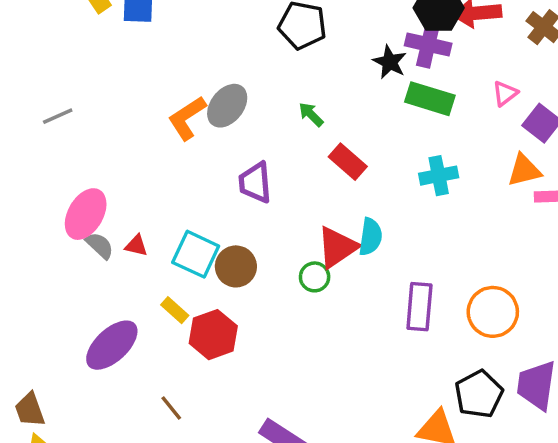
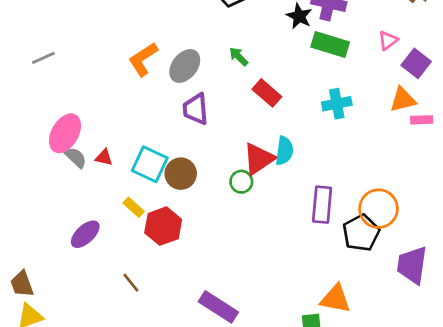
gray ellipse: (227, 106) -> (185, 66), moved
purple ellipse: (112, 345) -> (85, 234), size x0.7
black pentagon: (479, 394) -> (361, 233), moved

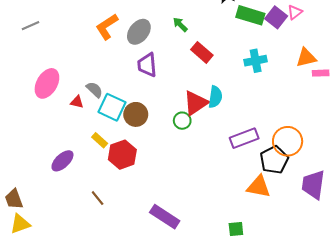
purple square: (416, 63) -> (276, 17), moved
gray semicircle: (76, 157) -> (94, 90), moved
purple rectangle: (322, 205) -> (244, 138), turned 64
orange triangle: (335, 299) -> (259, 187), moved

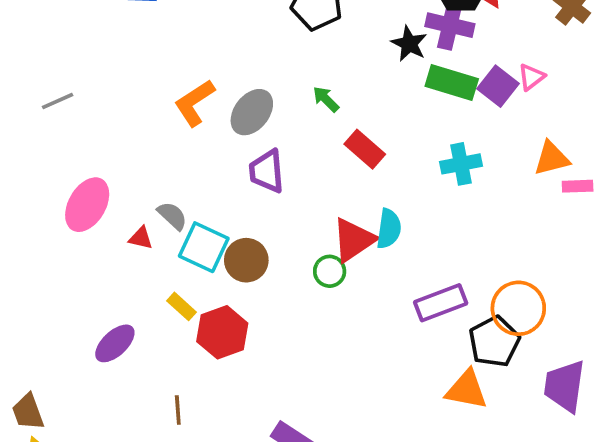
brown line: (98, 198) -> (178, 410), turned 35

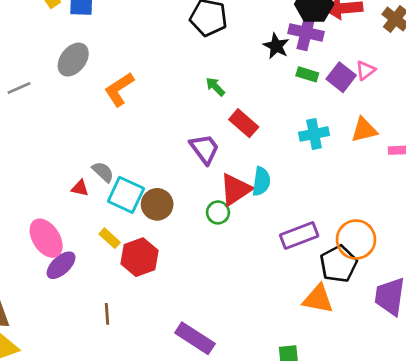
green rectangle: (452, 83) -> (307, 74), size x0.6
gray ellipse: (252, 112) -> (73, 60), moved
orange triangle: (552, 158) -> (364, 130), moved
purple trapezoid: (267, 171) -> (204, 149), moved, turned 148
pink ellipse: (87, 205) -> (46, 238), moved, turned -63

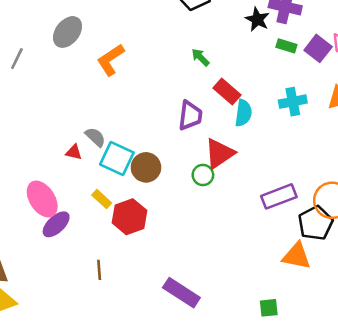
gray line: (19, 88) -> (17, 59), turned -40
purple trapezoid: (204, 149) -> (190, 115), turned 44
cyan semicircle: (261, 181) -> (243, 113), moved

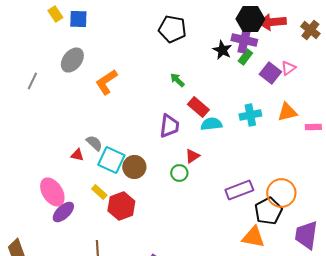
green rectangle: (286, 46) -> (245, 57), moved, turned -70
cyan semicircle: (243, 113) -> (211, 124), turned -105
red triangle: (219, 153) -> (192, 156), size x0.6

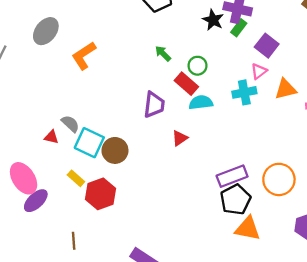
pink triangle: (288, 68) -> (259, 71), moved
green circle: (179, 173) -> (198, 66), moved
black pentagon: (268, 211) -> (235, 200), moved

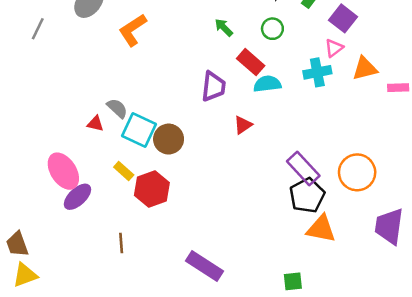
green circle: (198, 66) -> (272, 29), moved
purple rectangle: (232, 176) -> (303, 169), turned 68

